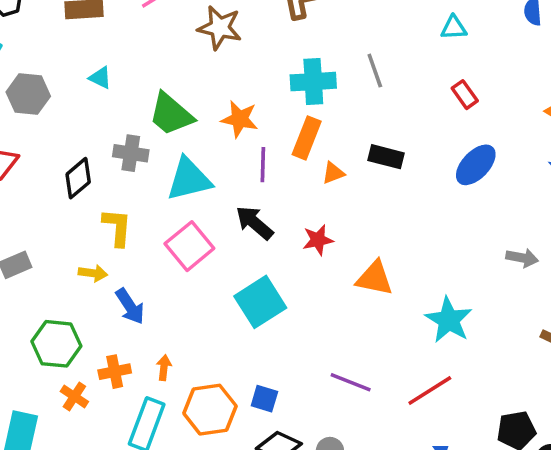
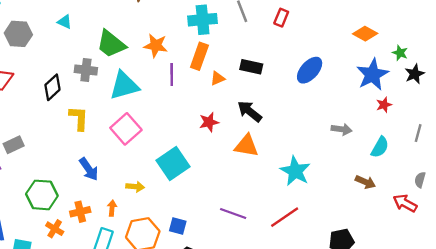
red rectangle: (465, 95) -> (281, 18), moved, turned 60
black arrow: (254, 223) -> (250, 111), moved
yellow arrow: (93, 273) -> (135, 187), moved

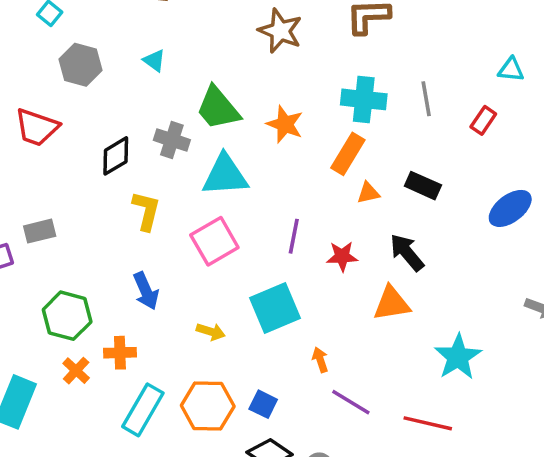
purple line: (172, 75) -> (294, 236), moved
orange triangle: (246, 146) -> (392, 304), turned -30
orange arrow: (112, 208) -> (320, 360), moved, turned -35
red line: (285, 217) -> (428, 423), turned 36

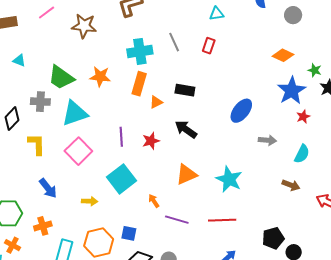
blue ellipse: (510, 208) -> (241, 111), moved
orange triangle: (392, 304) -> (186, 174), moved
orange cross: (76, 371) -> (13, 245), moved

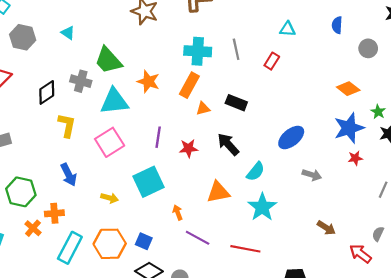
orange star: (100, 77) -> (148, 81), moved
cyan semicircle: (302, 154) -> (256, 171), moved
orange cross: (13, 245) -> (33, 228), moved

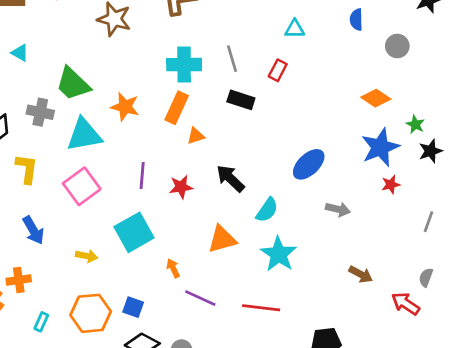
black rectangle: (236, 103) -> (241, 100), moved
cyan rectangle: (70, 248) -> (41, 322), size x0.5

